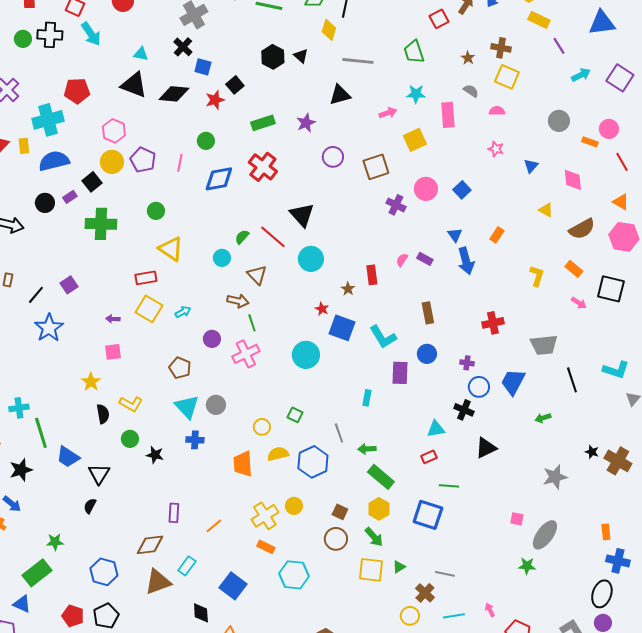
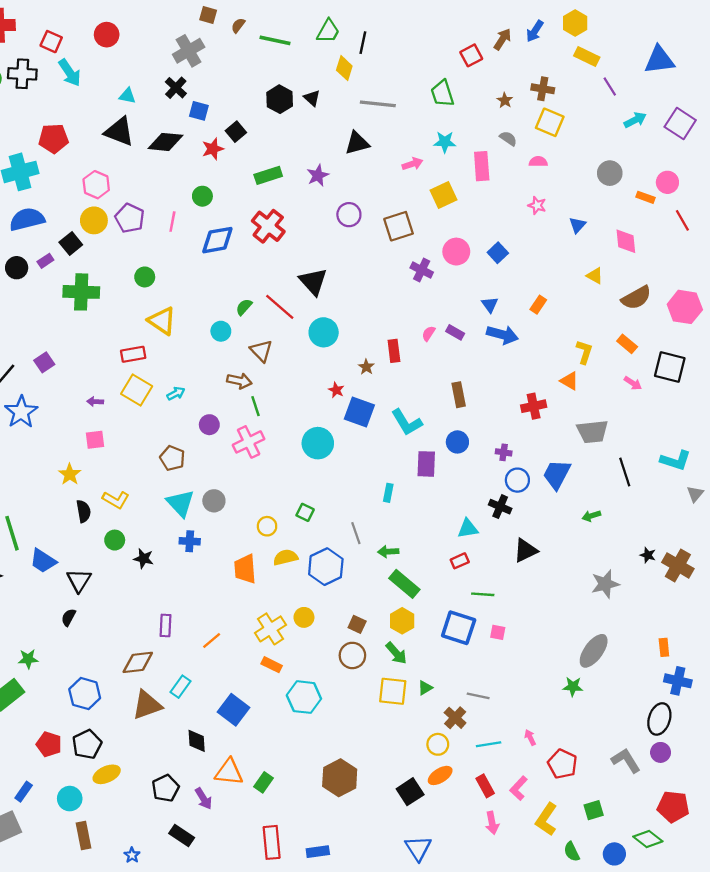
orange triangle: (621, 202) -> (569, 381), moved
blue arrow: (466, 261) -> (502, 335), turned -60
pink square: (517, 519) -> (498, 632), moved

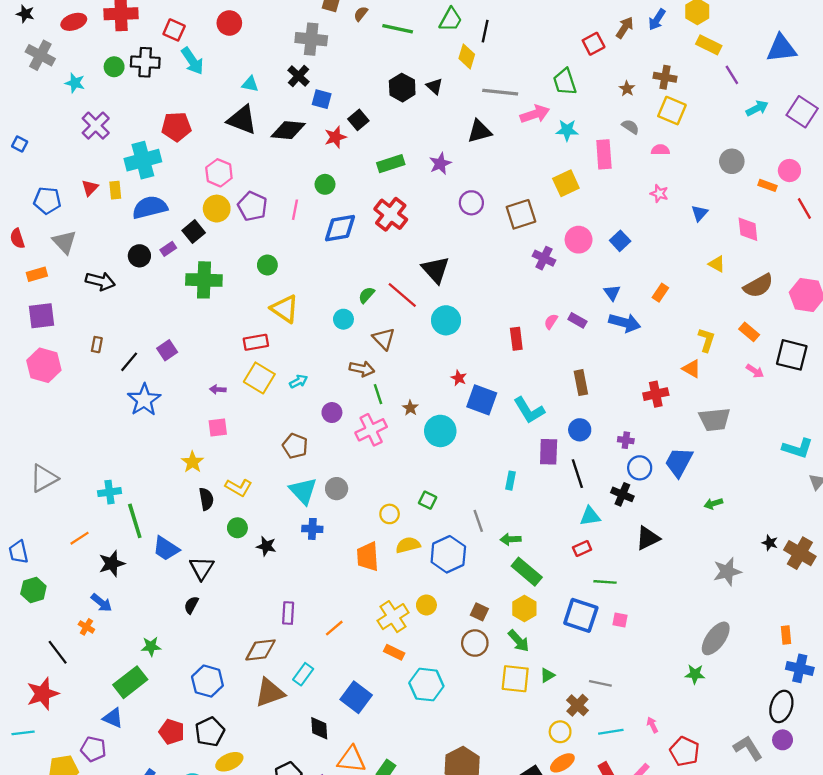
gray cross: (189, 51) -> (311, 39), turned 36
pink arrow: (412, 164) -> (535, 114), moved, size x1.4
brown star: (366, 367) -> (410, 408), moved
black line: (625, 472) -> (577, 474), moved

